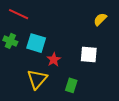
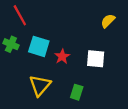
red line: (19, 14) -> (20, 15), turned 36
red star: (54, 60) -> (62, 56), moved

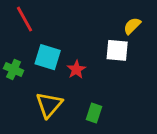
green cross: (11, 44) -> (14, 69), moved
white square: (96, 59) -> (117, 50), moved

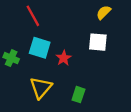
red line: (24, 19) -> (33, 16), moved
yellow semicircle: (132, 26) -> (104, 12), moved

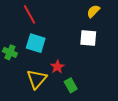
red star: (64, 58) -> (57, 67), moved
green rectangle: (78, 95) -> (71, 85), turned -48

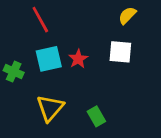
cyan square: (36, 43) -> (49, 59), turned -30
red star: (57, 67) -> (78, 59), moved

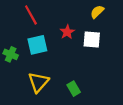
red star: (78, 59) -> (67, 32), moved

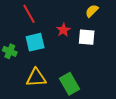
yellow triangle: (38, 82) -> (36, 78), turned 45
green rectangle: (74, 89) -> (70, 84), size x1.5

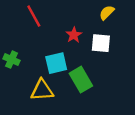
cyan square: (35, 42) -> (56, 63), moved
green rectangle: (70, 84) -> (81, 80), moved

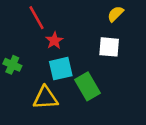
red star: (74, 35) -> (54, 41), moved

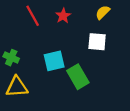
red star: (54, 41) -> (63, 16), moved
yellow triangle: (45, 98) -> (17, 87), moved

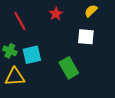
red line: (33, 16) -> (20, 21), moved
cyan square: (54, 61) -> (32, 55), moved

